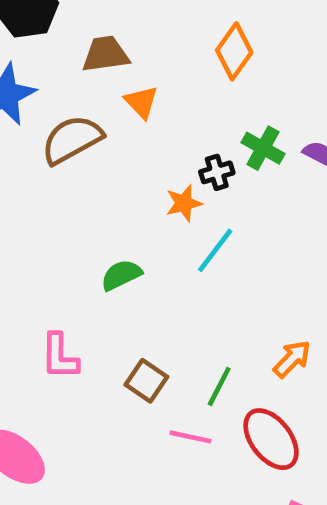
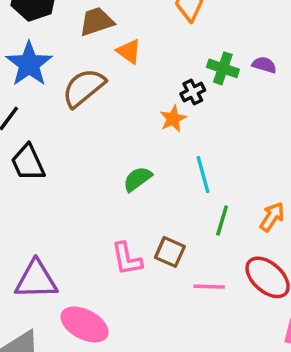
cyan line: (215, 250) -> (203, 175), moved, turned -42
pink L-shape: (60, 356) -> (127, 259), moved
green line: (219, 386) -> (222, 220), moved

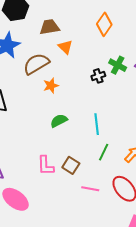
orange star: (173, 119) -> (51, 86), moved

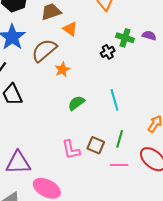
green line: (104, 152) -> (120, 139), moved

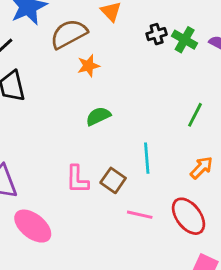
black cross: (108, 52) -> (157, 34), moved
cyan line: (114, 100) -> (147, 158), moved
green line: (120, 139) -> (195, 115), moved

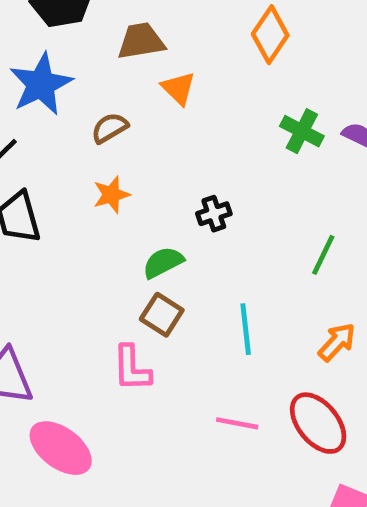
brown semicircle: (69, 34) -> (110, 128), size x0.6
black cross: (157, 34) -> (214, 214), moved
orange star: (88, 66) -> (111, 195), moved
brown square: (113, 180) -> (162, 315), moved

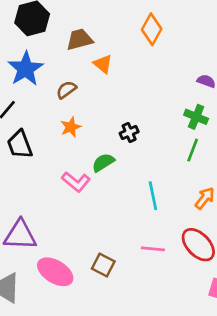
green cross: (302, 131) -> (196, 117), moved
brown square: (162, 315) -> (103, 265), moved
pink L-shape: (132, 368) -> (76, 182), moved, turned -44

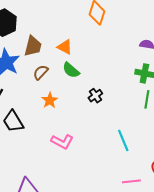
brown trapezoid: (80, 39) -> (33, 46), moved, turned 130
green semicircle: (103, 162) -> (71, 70), moved, turned -96

